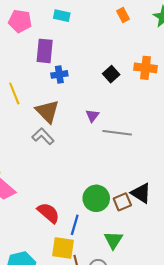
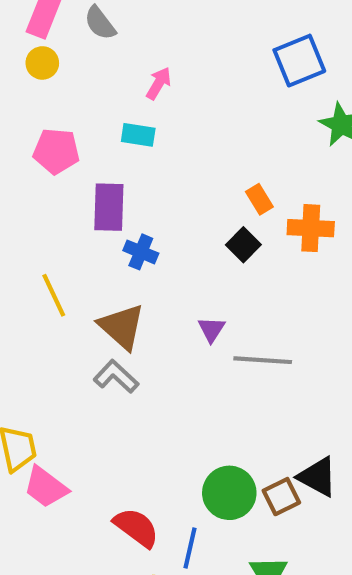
orange rectangle: (123, 15) -> (259, 199), moved
blue cross: (59, 74) -> (141, 252), turned 35

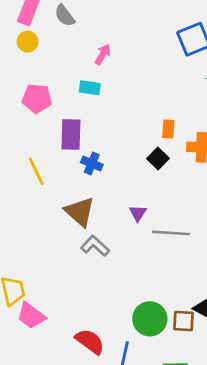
orange rectangle: (259, 199) -> (168, 129), turned 36
yellow line: (54, 295) -> (36, 171), moved
gray L-shape: (116, 376) -> (95, 246), moved
brown square: (281, 497) -> (184, 321), turned 30

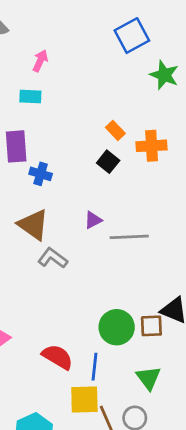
orange rectangle: (168, 129) -> (115, 130), turned -42
purple triangle: (138, 213) -> (93, 220), turned 36

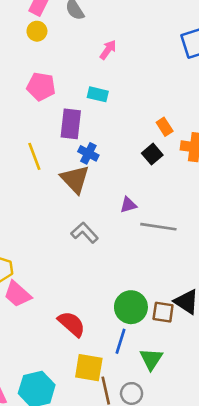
cyan rectangle: (30, 96) -> (98, 94), moved
brown triangle: (33, 225) -> (75, 179), moved
blue line: (95, 367) -> (121, 341), moved

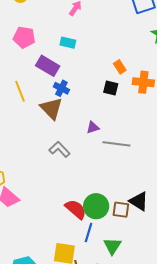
purple rectangle: (71, 124) -> (48, 66), turned -65
black square: (152, 154) -> (111, 88), turned -35
red semicircle: (72, 324) -> (76, 209), moved

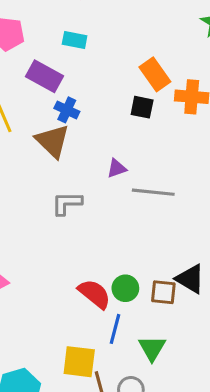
orange rectangle: (120, 67) -> (155, 74), size x1.5
gray L-shape: (59, 149) -> (67, 203), turned -45
green circle: (96, 206) -> (125, 288), size x0.7

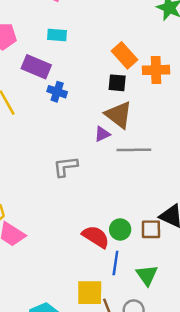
brown triangle: (53, 141) -> (119, 115), moved

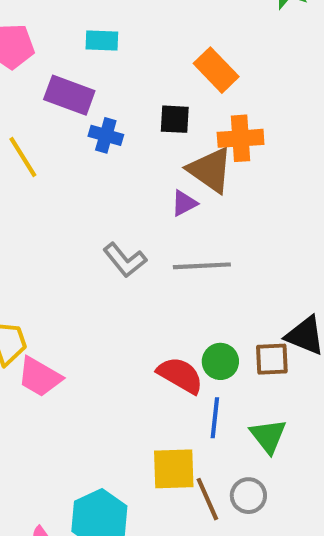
orange cross: (156, 70) -> (241, 138), moved
black square: (117, 83) -> (175, 119), moved
gray line: (134, 150) -> (202, 266), moved
gray L-shape: (65, 167) -> (125, 260), turned -120

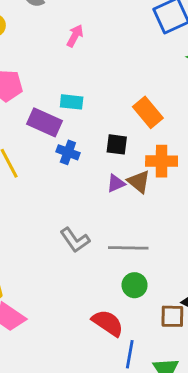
cyan rectangle: (102, 41) -> (72, 102), moved
brown triangle: (210, 170) -> (139, 182), size x0.7
purple triangle: (184, 203) -> (116, 183), moved
green circle: (220, 361) -> (135, 285), moved

